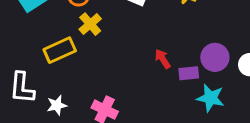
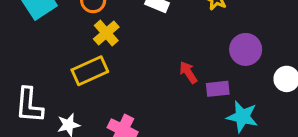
yellow rectangle: (60, 50) -> (90, 71), moved
purple circle: (215, 57) -> (246, 49), moved

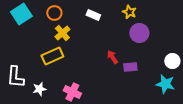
purple circle: (246, 49) -> (139, 33), moved
cyan star: (242, 117) -> (165, 84), moved

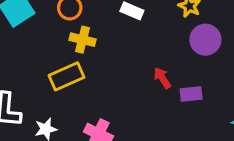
yellow cross: (62, 33) -> (82, 40), turned -35

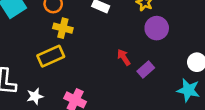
purple rectangle: (191, 94) -> (146, 70), turned -35

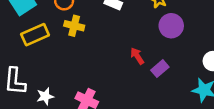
yellow rectangle: (51, 56) -> (35, 35), moved

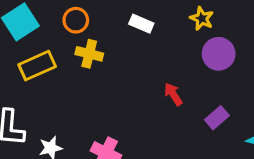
purple rectangle: (160, 69) -> (217, 118), moved

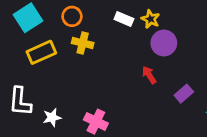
yellow star: (202, 19) -> (151, 19), moved
purple circle: (219, 54) -> (164, 43), moved

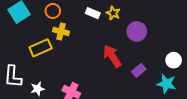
purple circle: (164, 43) -> (137, 31), moved
yellow rectangle: (41, 52) -> (41, 48), moved
red arrow: (149, 75) -> (112, 56), size x1.6

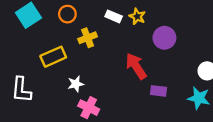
yellow cross: (61, 31) -> (88, 38), moved, turned -35
purple rectangle: (139, 70) -> (159, 91), moved, turned 48
white star: (37, 89) -> (76, 84), moved

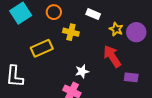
yellow star: (137, 16) -> (116, 29), moved
yellow cross: (88, 38) -> (71, 32), turned 35
white star: (76, 84) -> (82, 71), moved

